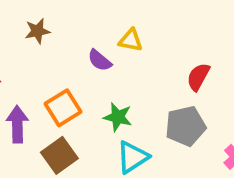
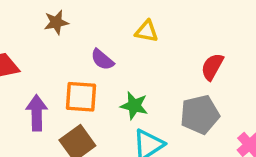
purple semicircle: (100, 60) -> (102, 60), moved
orange square: (63, 108) -> (81, 97), turned 36

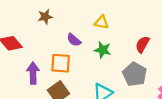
green star: (134, 106) -> (103, 50), moved
gray pentagon: (200, 115) -> (135, 74), turned -30

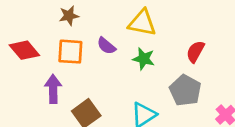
yellow triangle: (102, 22) -> (142, 23), size x1.5
orange square: (61, 63) -> (70, 52), moved

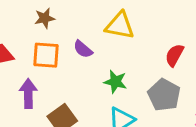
green star: (144, 59) -> (115, 82), moved

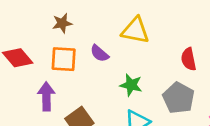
red semicircle: (174, 55) -> (189, 59), turned -40

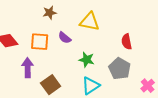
brown star: (62, 23) -> (50, 13), moved

